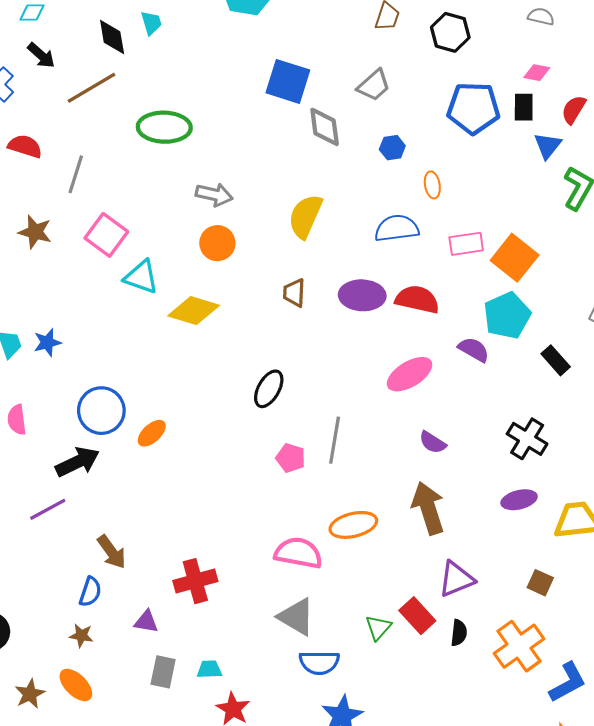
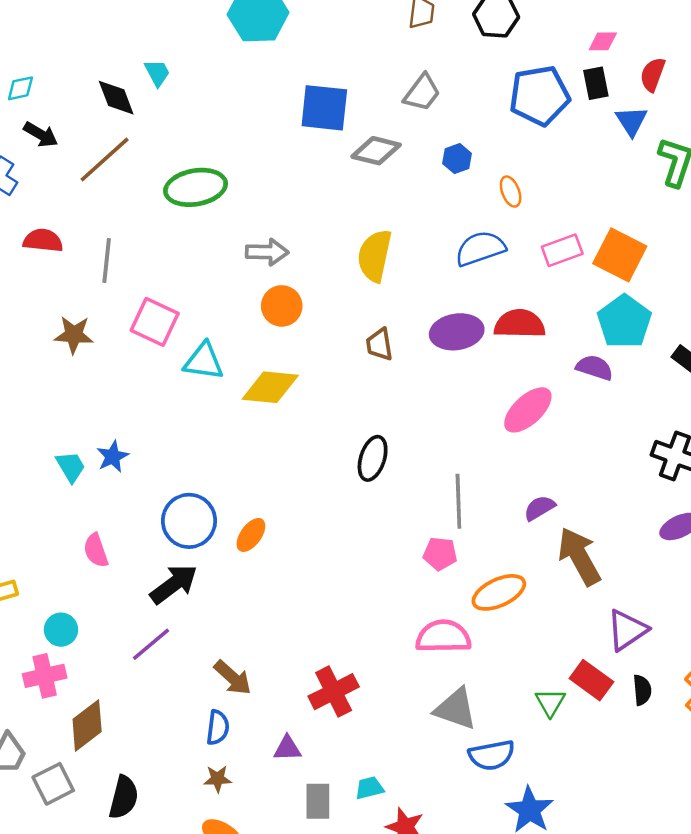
gray diamond: (325, 127) -> (376, 151), turned -57
purple semicircle: (433, 442) -> (539, 508), moved, turned 128
pink pentagon: (291, 458) -> (440, 554), moved

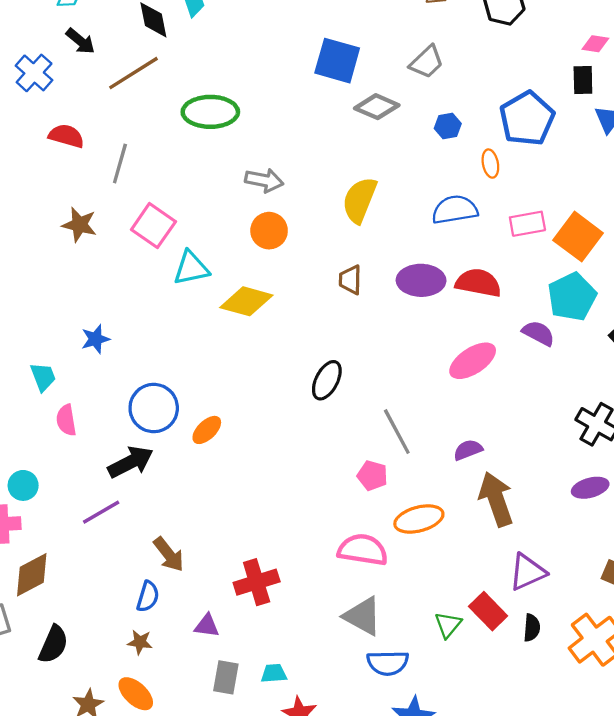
blue pentagon: (539, 96) -> (527, 119), moved, turned -30
cyan triangle: (204, 361) -> (191, 268), turned -30
cyan trapezoid: (71, 467) -> (43, 377), moved
gray line: (458, 501) -> (397, 432), turned -36

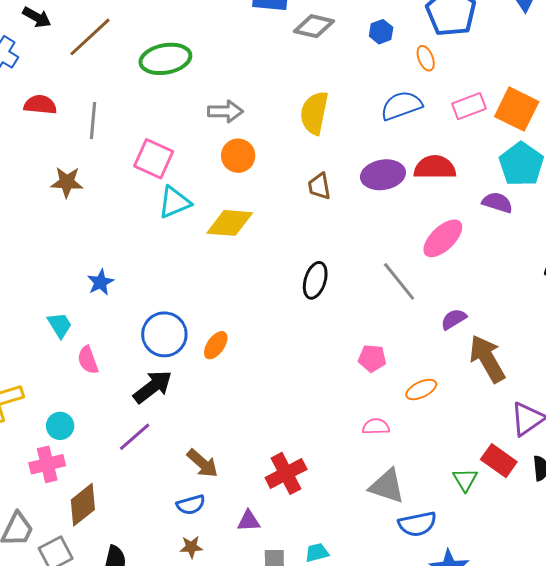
pink square: (153, 226) -> (154, 159), moved
gray line: (397, 432) -> (399, 281), moved
orange ellipse: (419, 519) -> (421, 389), size x0.7
pink semicircle: (363, 550) -> (376, 427), size x0.6
blue semicircle: (148, 597) -> (191, 505), turned 68

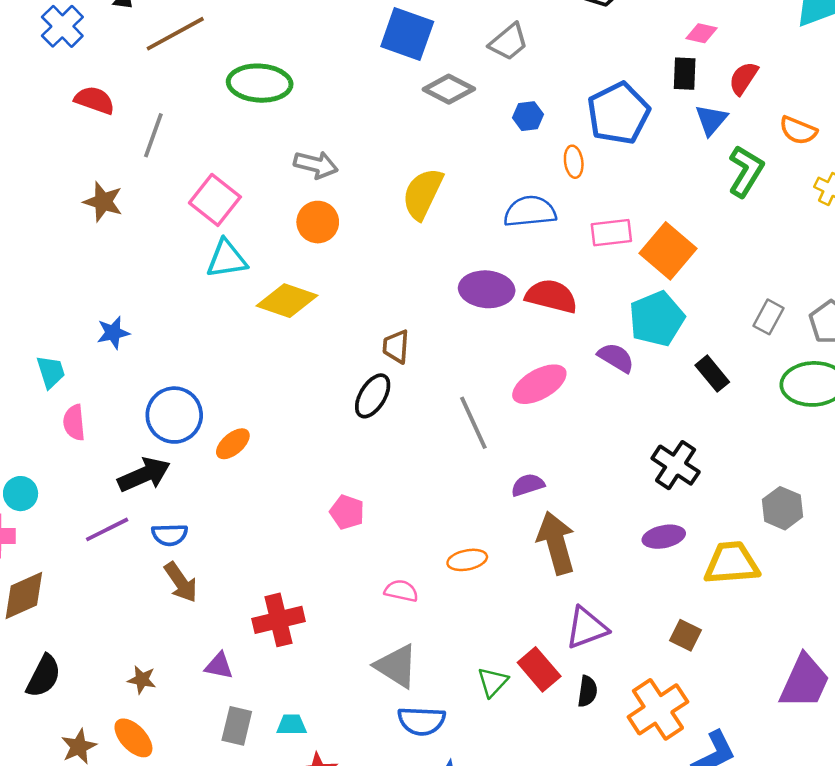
brown trapezoid: (319, 186) -> (396, 347), moved
pink pentagon: (372, 358) -> (347, 512), moved
blue semicircle: (191, 505) -> (170, 535), moved

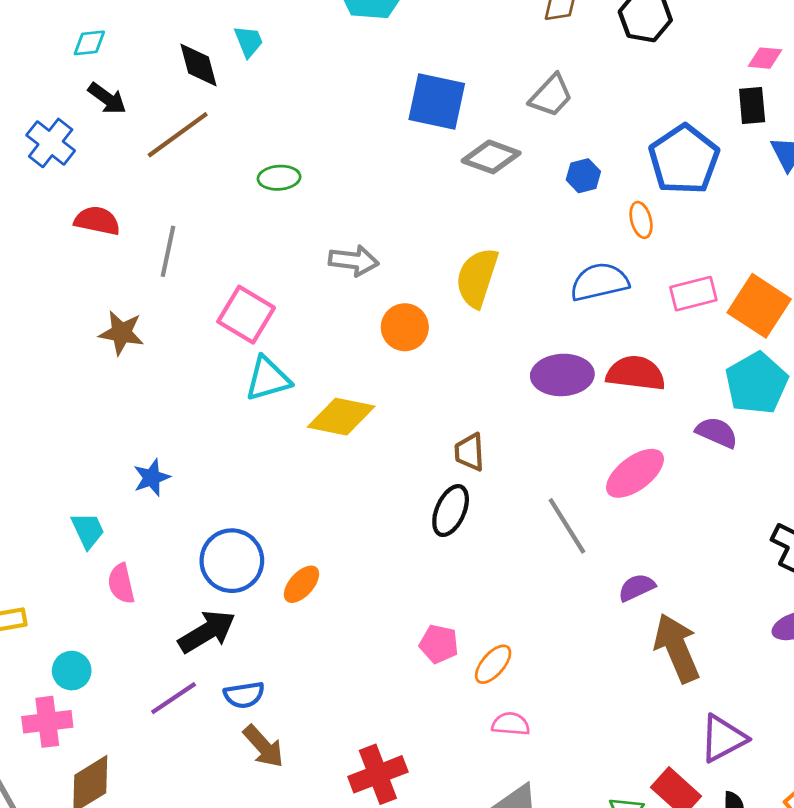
green ellipse: (260, 83) -> (279, 178), size x0.6
orange circle: (318, 222) -> (405, 327), moved
orange ellipse: (467, 560) -> (493, 664), moved, turned -30

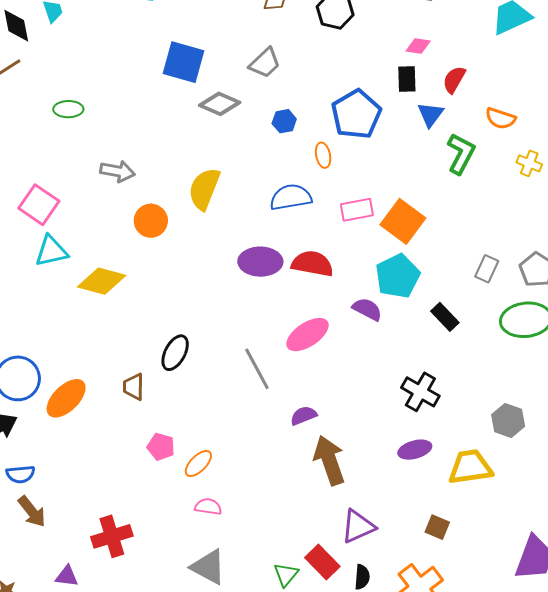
brown trapezoid: (470, 452) -> (134, 387), moved
orange ellipse: (301, 584) -> (66, 398), size x1.5

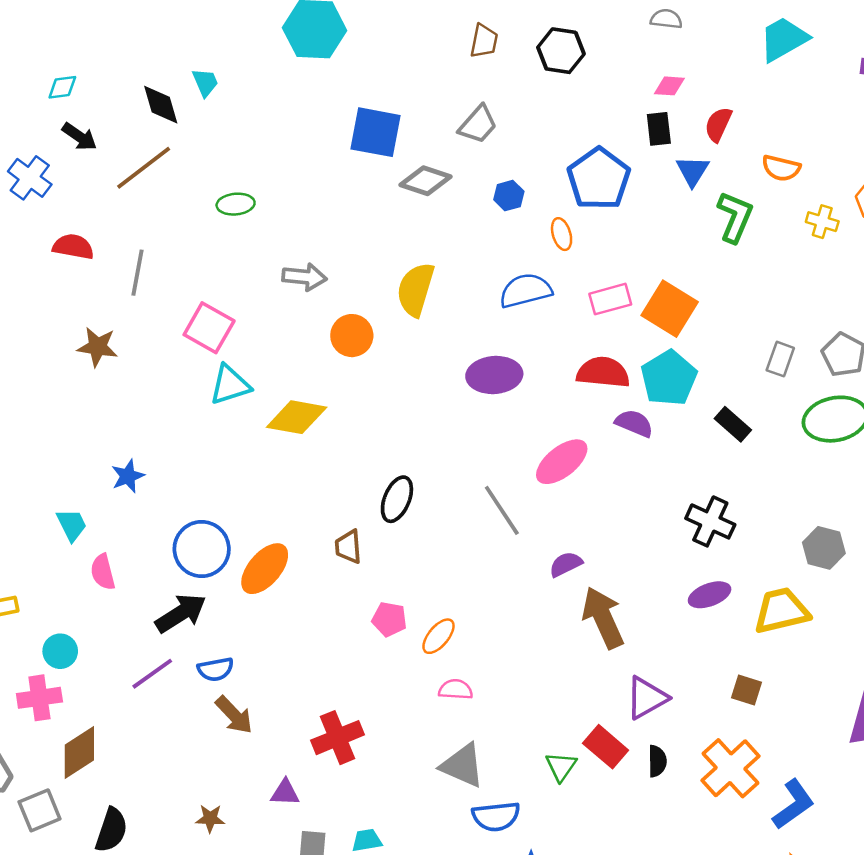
red semicircle: (312, 264) -> (603, 372), moved

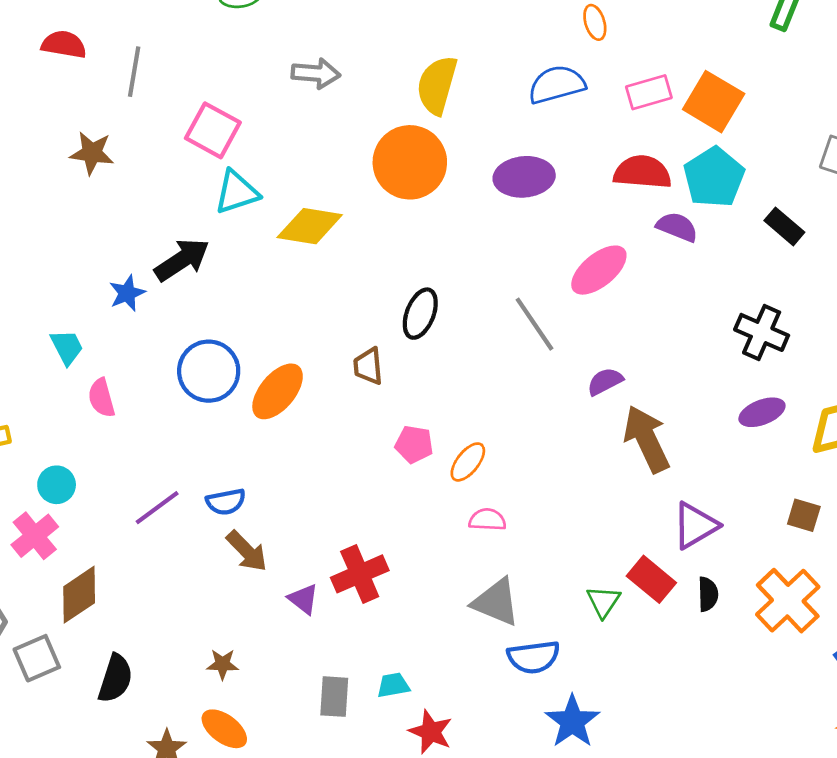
orange circle: (352, 336) -> (410, 162), moved, size x1.6
black arrow: (181, 613) -> (182, 260), moved
pink cross: (39, 698) -> (35, 536), turned -30
purple triangle: (285, 793) -> (303, 599), moved, turned 36

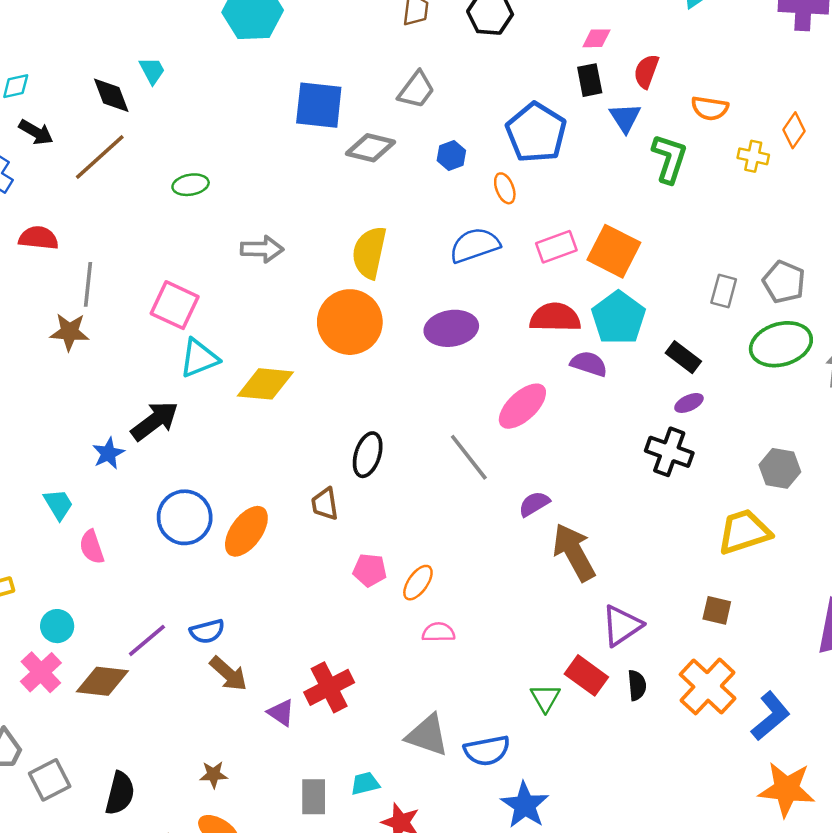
gray line: (134, 72) -> (88, 284), moved
purple ellipse: (762, 412) -> (689, 403), moved, size x0.7
brown diamond: (79, 595) -> (102, 681), moved, turned 44
gray triangle: (496, 602) -> (427, 735), moved

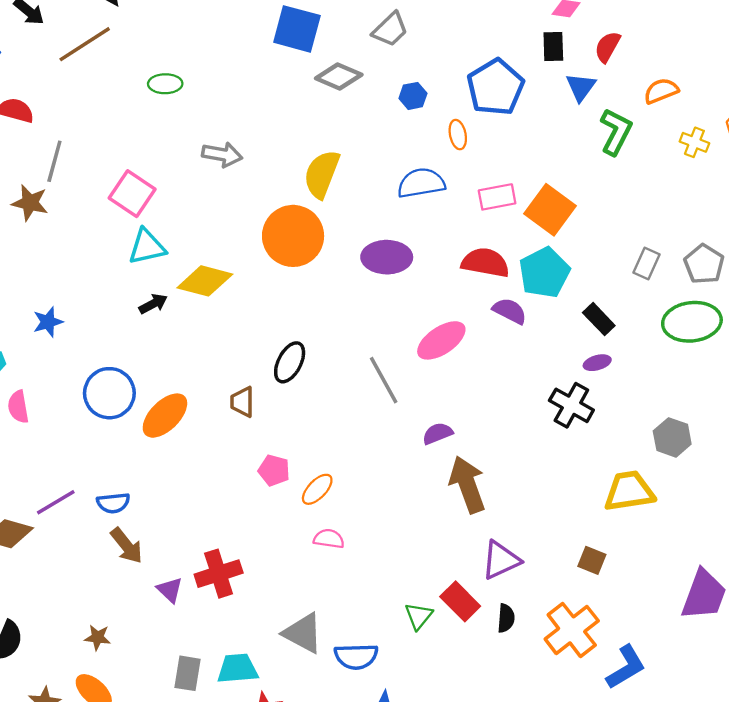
orange semicircle: (710, 108) -> (661, 91), turned 140
black arrow: (155, 421) -> (153, 304), moved, size x0.6
cyan trapezoid: (365, 783) -> (238, 669), size x1.5

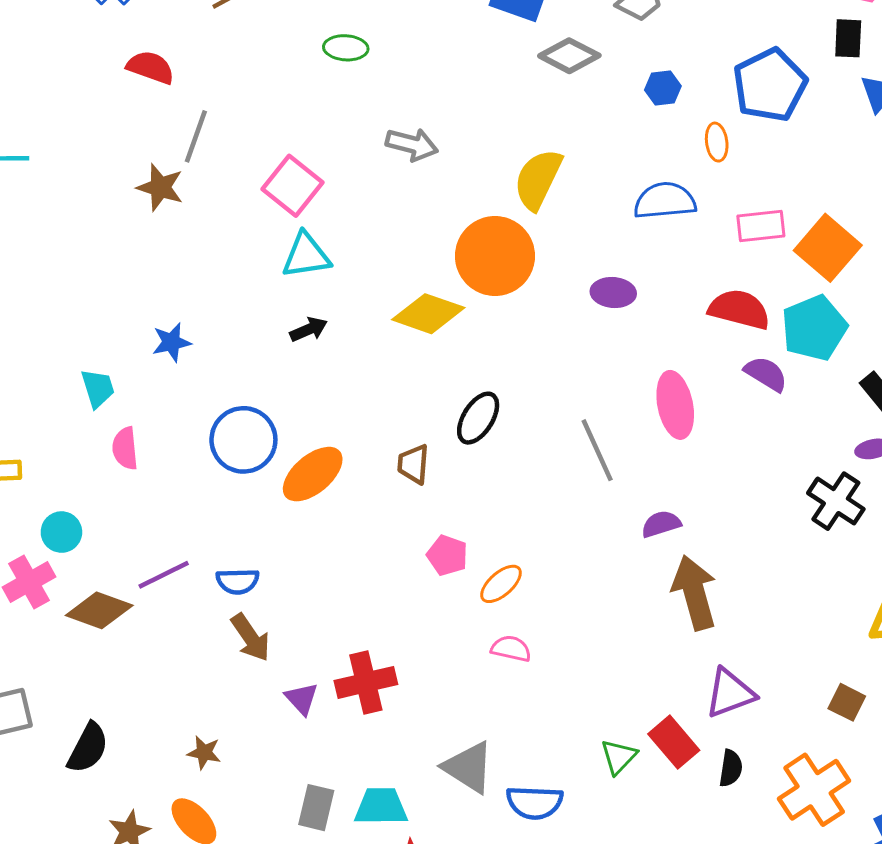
purple ellipse: (387, 257) -> (613, 292), size x0.7
yellow diamond: (205, 281) -> (428, 314), moved
pink ellipse: (441, 340) -> (675, 405), turned -72

